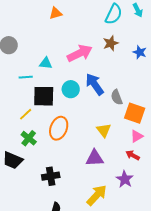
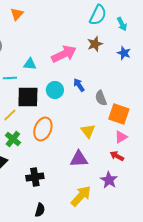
cyan arrow: (138, 10) -> (122, 24), moved
orange triangle: (56, 13) -> (17, 14), moved, turned -32
blue arrow: (95, 84) -> (79, 85), size x0.6

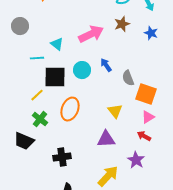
cyan triangle: (30, 64) -> (57, 44), turned 32

